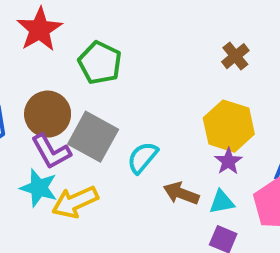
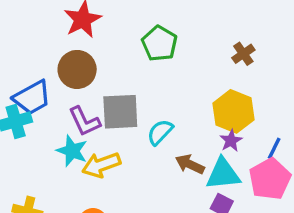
green pentagon: (100, 63) -> (160, 43), moved
brown circle: (48, 114) -> (77, 69), moved
gray square: (93, 137) -> (120, 112), turned -36
cyan triangle: (222, 202) -> (223, 174), size x1.6

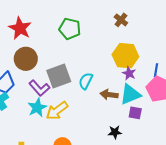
cyan star: (72, 151) -> (37, 108), turned -30

